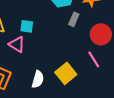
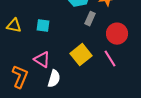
pink triangle: (17, 44) -> (42, 60), moved
yellow square: (66, 73) -> (81, 55), moved

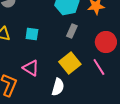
gray rectangle: (90, 19) -> (72, 31), moved
white semicircle: (54, 79) -> (58, 87), moved

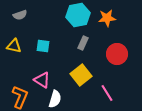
pink line: (99, 67) -> (107, 93), moved
white semicircle: (58, 87) -> (55, 99), moved

